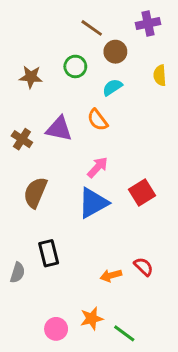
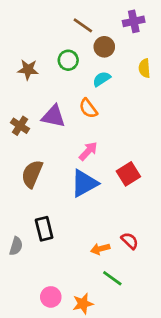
orange star: (92, 319) -> (83, 304), moved
green line: (124, 333) -> (112, 278), moved

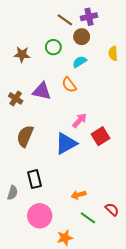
purple cross: (134, 21) -> (89, 17), moved
pink arrow: (88, 151) -> (80, 120), moved
red semicircle: (130, 241) -> (112, 209), moved
pink circle: (51, 297) -> (40, 216), moved, size x1.5

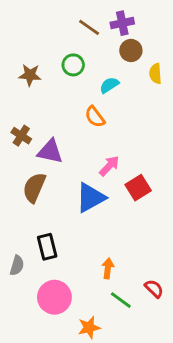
brown circle: (82, 37) -> (131, 50), moved
purple triangle: (42, 91) -> (50, 151), moved
orange arrow: (78, 195) -> (108, 268), turned 112

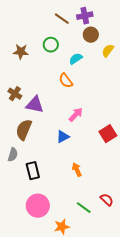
yellow semicircle: (155, 74) -> (108, 51), turned 40
red square: (138, 188) -> (108, 134), moved
blue triangle: (91, 198) -> (63, 137), size x0.6
gray semicircle: (17, 265) -> (13, 155), moved
orange arrow: (108, 268) -> (77, 170), moved, turned -32

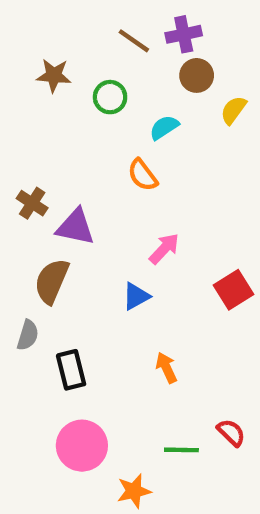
brown star: (21, 52) -> (54, 75), moved
green line: (84, 208) -> (181, 450), turned -35

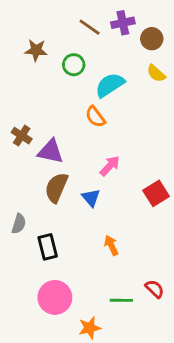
brown circle: (197, 75) -> (152, 39), moved
yellow semicircle: (233, 110) -> (156, 73), turned -84
cyan semicircle: (164, 127) -> (110, 85), size x1.5
brown semicircle: (52, 281) -> (56, 188), moved
blue triangle: (136, 296) -> (91, 198), turned -42

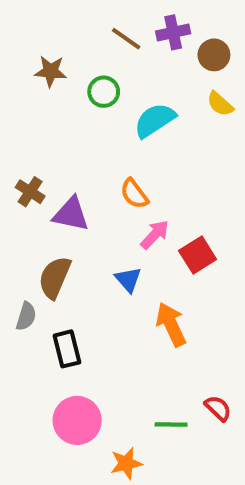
orange semicircle: (95, 117) -> (134, 194), moved
brown semicircle: (56, 188) -> (55, 277), moved
red square: (156, 193) -> (198, 255), moved
orange arrow: (111, 245) -> (171, 324), moved, size x1.5

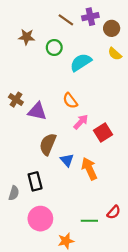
brown semicircle: (55, 277) -> (48, 144), moved
blue triangle: (128, 280) -> (67, 160), moved
gray semicircle: (26, 316) -> (14, 193), moved
red semicircle: (218, 408) -> (114, 212), turned 88

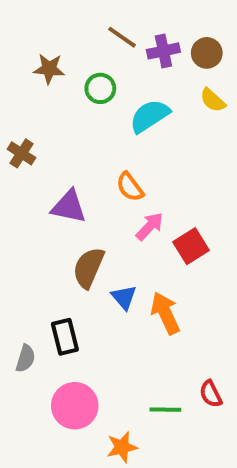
purple cross: (90, 17) -> (163, 51), moved
brown cross: (16, 100) -> (21, 153), moved
red semicircle: (114, 212) -> (211, 394), turned 112

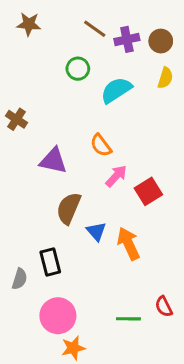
brown star: (49, 69) -> (29, 24), moved
yellow semicircle: (213, 100) -> (165, 78), turned -115
orange star: (122, 447) -> (73, 348), moved

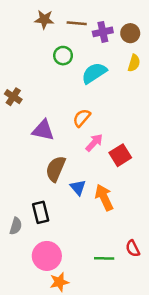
brown star: (29, 24) -> (44, 19), moved
brown line: (95, 29) -> (77, 23), turned -30
orange semicircle: (101, 145) -> (82, 118), turned 78

